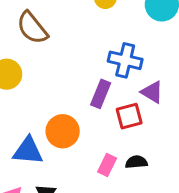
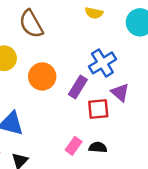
blue cross: (125, 60) -> (102, 63), turned 36
orange circle: (63, 131) -> (42, 76), moved

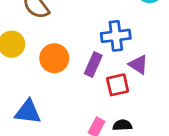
blue cross: (102, 63) -> (116, 36), turned 32

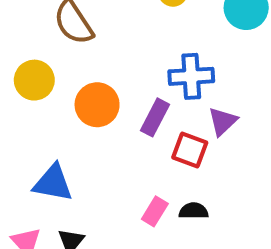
purple triangle: (138, 65) -> (223, 121), turned 40
red square: (118, 85) -> (190, 150), turned 30

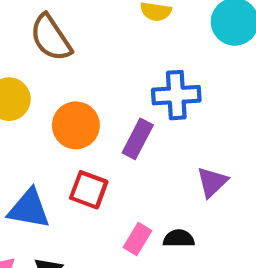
purple triangle: (223, 121) -> (212, 182), moved
red square: (190, 150) -> (89, 190), moved

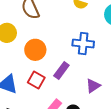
purple rectangle: (138, 139) -> (61, 70), moved

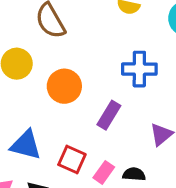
red square: (36, 80) -> (72, 160), moved

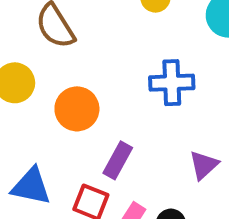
purple rectangle: (109, 115) -> (118, 160), moved

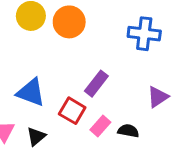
orange circle: (77, 109) -> (69, 22), moved

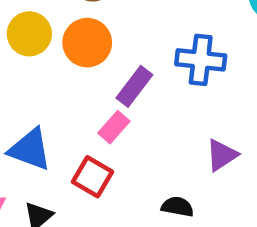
purple rectangle: (96, 84) -> (134, 86), moved
pink rectangle: (100, 126) -> (114, 127), moved

